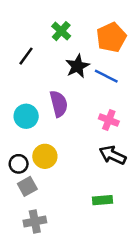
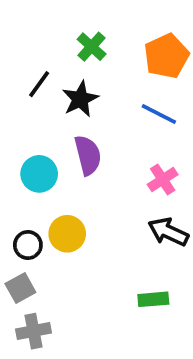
black star: (77, 66) -> (80, 99), moved
pink cross: (109, 120) -> (163, 180), turned 36
gray square: (27, 186) -> (20, 288), moved
gray cross: (35, 221) -> (34, 331), moved

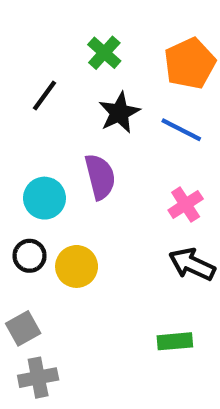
black star: (80, 99) -> (119, 113), moved
black circle: (28, 245) -> (30, 256), moved

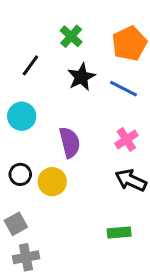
purple semicircle: (100, 177) -> (70, 142), moved
cyan circle: (44, 198) -> (22, 116), moved

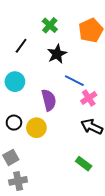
blue line: (123, 89) -> (74, 81), moved
green rectangle: (119, 233) -> (84, 164), turned 42

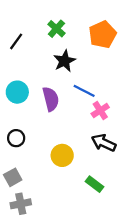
black line: (21, 46) -> (16, 41), moved
purple semicircle: (49, 100) -> (51, 99), moved
yellow circle: (36, 128) -> (62, 155), moved

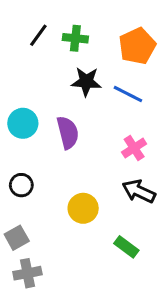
green cross: (56, 29) -> (75, 38), turned -36
black line: (16, 41) -> (38, 35), moved
black star: (64, 61) -> (86, 82), turned 30
blue line: (84, 91) -> (128, 94), moved

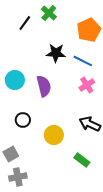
green cross: (75, 38) -> (49, 13), moved, turned 35
pink cross: (134, 148) -> (87, 85), moved
black circle: (21, 185) -> (23, 120), moved

